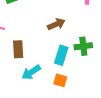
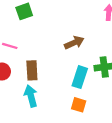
cyan arrow: (31, 72) -> (31, 96), moved, turned 108

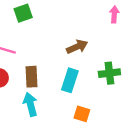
cyan rectangle: (80, 77) -> (70, 80), moved

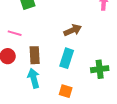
green cross: (109, 73) -> (100, 69), moved
orange square: (82, 114) -> (66, 91), moved

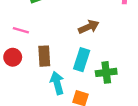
green cross: (100, 69) -> (106, 72), moved
cyan arrow: (34, 78) -> (57, 83), moved

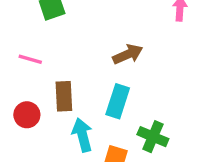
red circle: (13, 57) -> (27, 115), moved
green cross: (106, 72) -> (153, 137), moved, turned 30

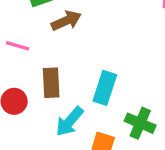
brown arrow: (128, 54) -> (66, 21), moved
cyan arrow: (82, 135) -> (70, 121), turned -124

